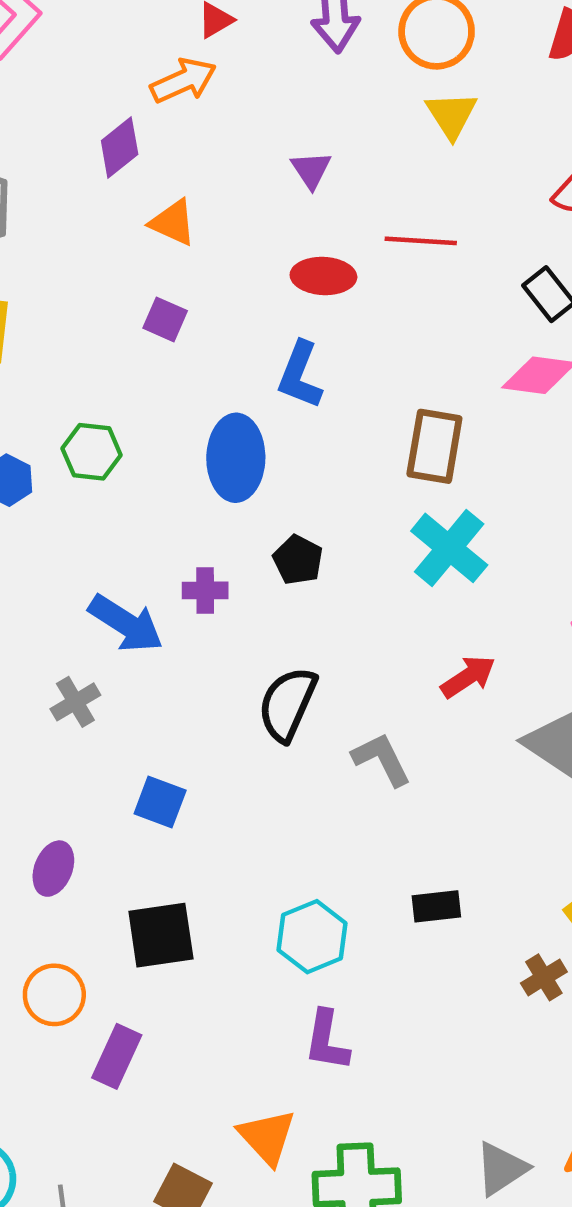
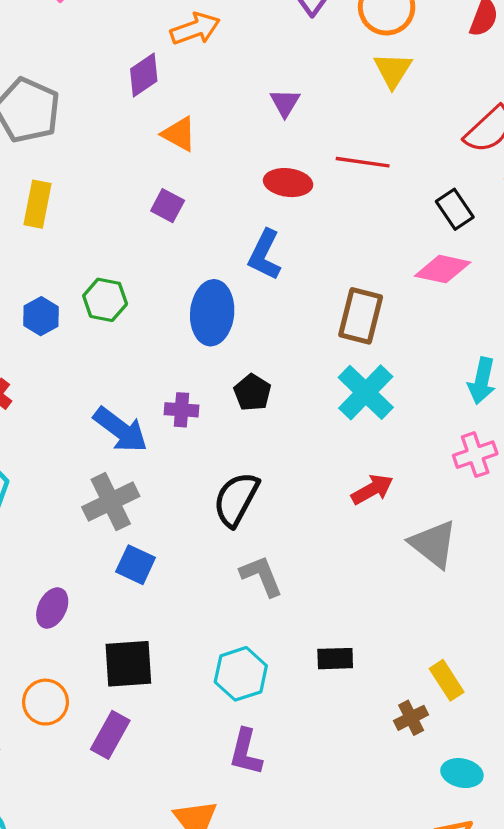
gray cross: (75, 702) -> (111, 502), moved, size x1.5
gray L-shape: (382, 759) -> (261, 576), moved
purple rectangle: (117, 1056) -> (110, 735), moved

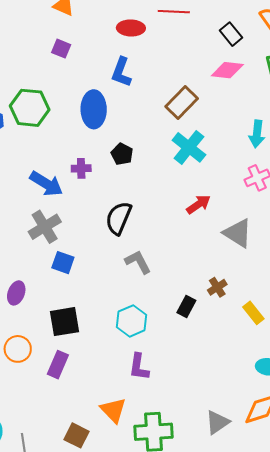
green hexagon: (105, 300) -> (30, 108), size x1.5
brown rectangle: (361, 316) -> (182, 103), turned 36
black rectangle: (335, 659) -> (186, 306), turned -55
brown cross: (411, 718) -> (217, 287), moved

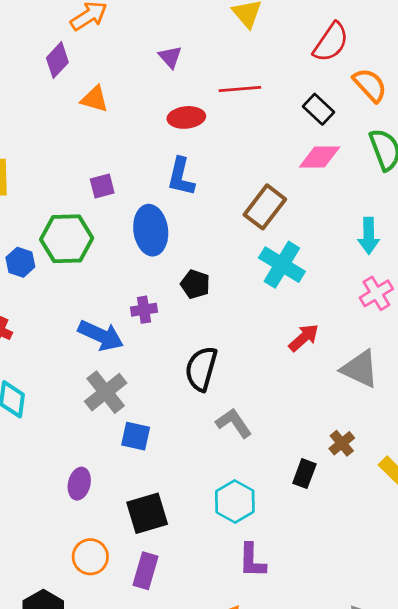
purple square: (61, 49) -> (102, 186), moved, turned -30

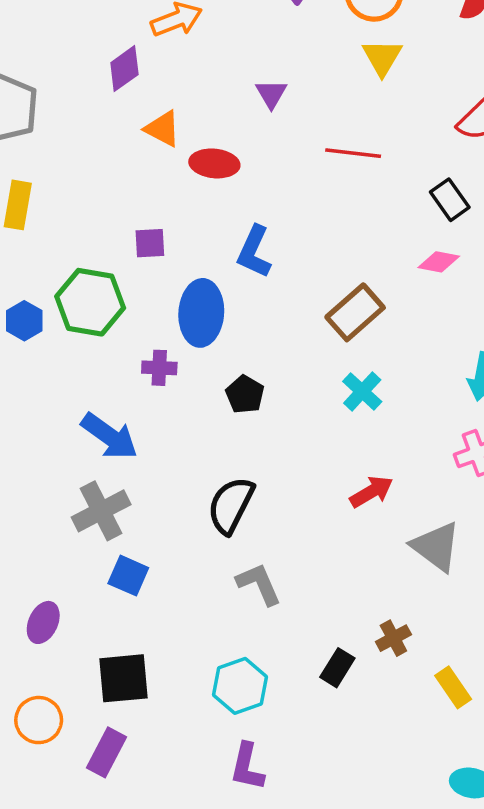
red ellipse: (186, 117) -> (214, 163), moved
pink diamond: (320, 157) -> (439, 262), size x0.7
cyan cross: (282, 265) -> (362, 391), size x0.7
purple cross: (144, 310) -> (159, 368), moved

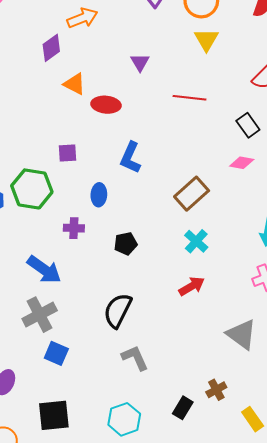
blue ellipse: (201, 313) -> (99, 195), size x0.6
black pentagon: (245, 394) -> (126, 244), turned 30
red arrow: (371, 492) -> (192, 286), moved

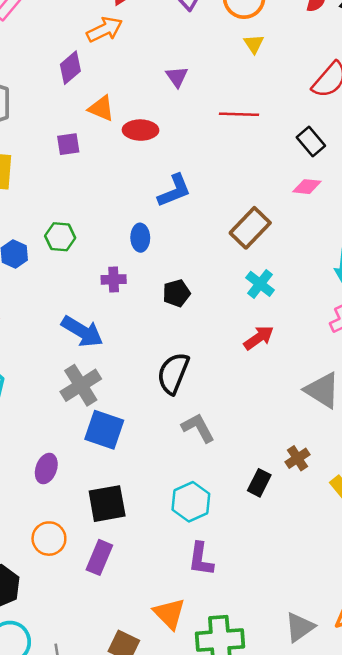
yellow triangle: (206, 40) -> (254, 44), size x0.7
purple square: (68, 153) -> (68, 144), moved
blue L-shape: (130, 158) -> (174, 191), turned -132
green hexagon: (32, 189) -> (60, 237), size x0.6
blue square: (56, 353) -> (104, 430), size x1.4

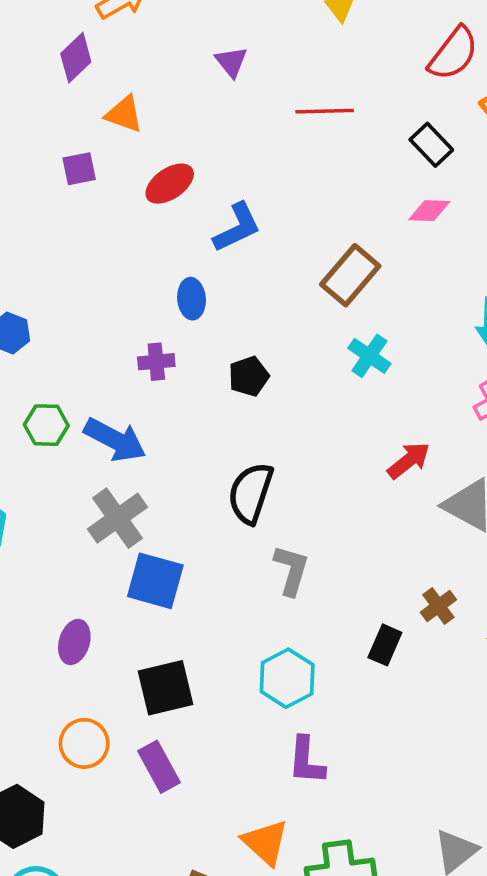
red ellipse: (141, 130) -> (170, 184), moved, turned -32
green hexagon: (60, 237) -> (46, 425), moved
red arrow: (259, 338) -> (409, 460), moved
gray L-shape: (198, 428) -> (291, 570), turned 48
purple rectangle: (99, 557) -> (159, 767), turned -48

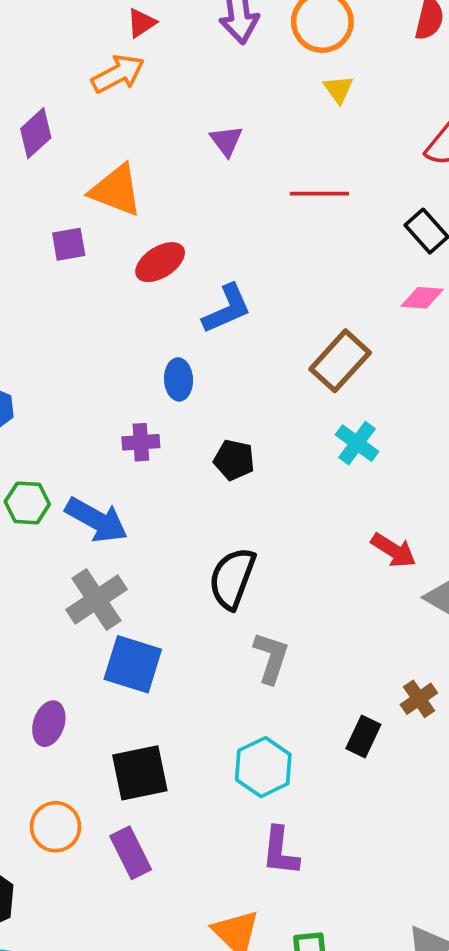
purple diamond: (76, 58) -> (36, 133), moved
orange triangle: (124, 114) -> (116, 190), size x1.4
black pentagon: (249, 376) -> (234, 460), turned 30
red arrow: (409, 460) -> (393, 550), turned 69

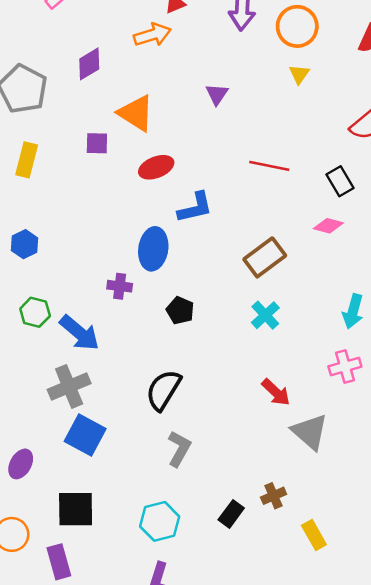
red line: (319, 194) -> (269, 166), moved
blue ellipse: (179, 379) -> (153, 249), size x1.5

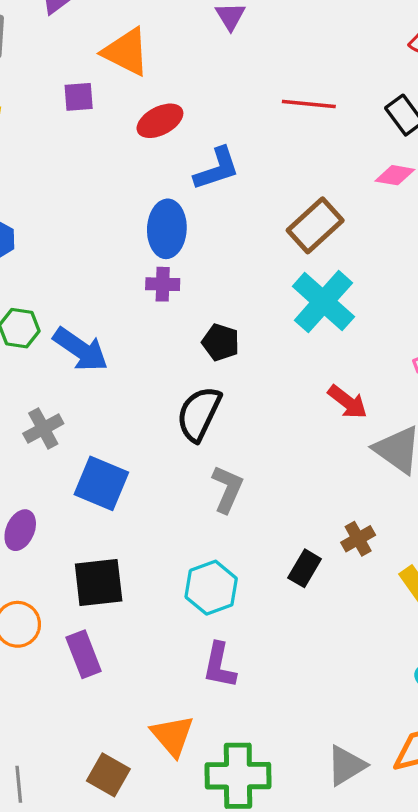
purple cross: (120, 286) -> (163, 284), moved
black pentagon: (180, 310) -> (221, 342), moved
cyan cross: (265, 315) -> (323, 302), size x1.6
gray cross: (69, 386) -> (43, 429), moved, size x0.7

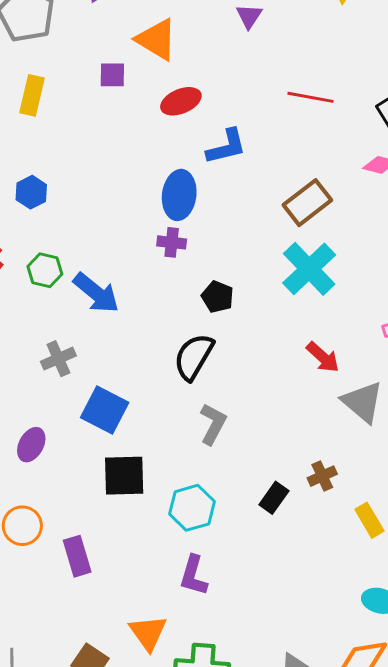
black square: (99, 583) -> (124, 476), moved

